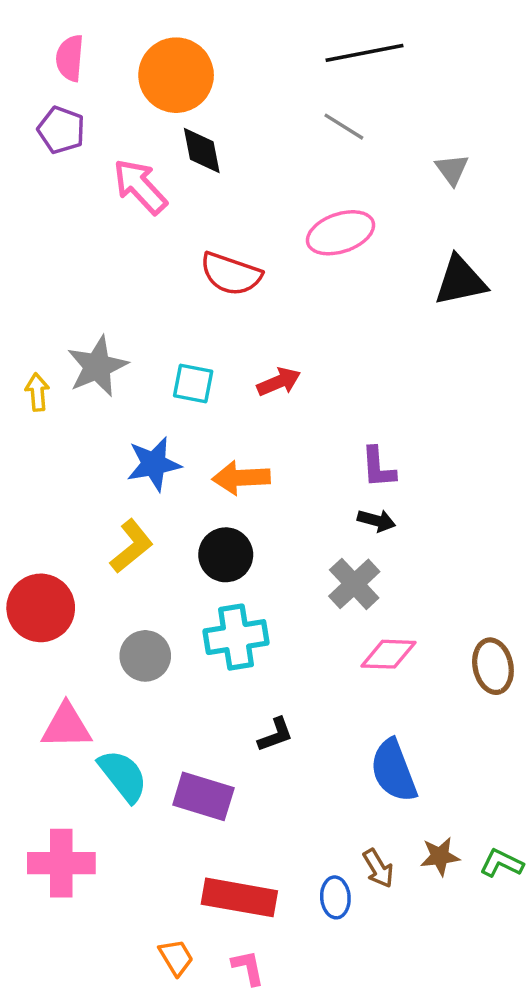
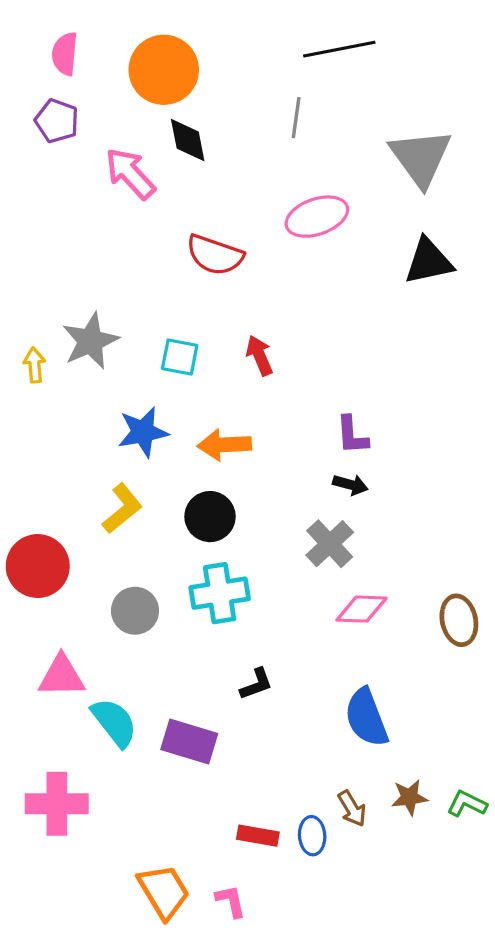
gray line: (344, 127) -> (296, 118), moved, turned 66
gray triangle: (452, 169) -> (421, 158), size x2.0
red arrow: (279, 382) -> (259, 355), turned -90
red rectangle: (239, 897) -> (258, 836), moved, size x0.6
orange trapezoid: (176, 957) -> (164, 891), size x1.6

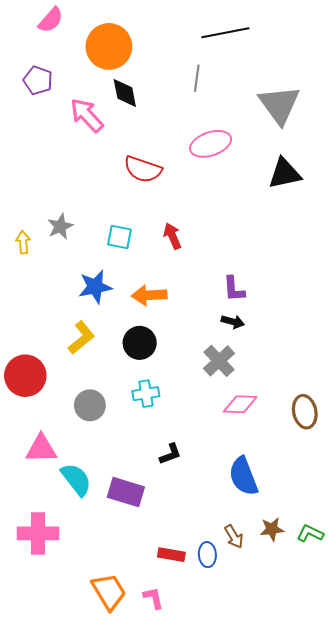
pink semicircle: (65, 54) -> (51, 20), moved, turned -144
gray star: (90, 341) -> (60, 226), size x0.7
cyan cross: (220, 593) -> (146, 394), size x0.7

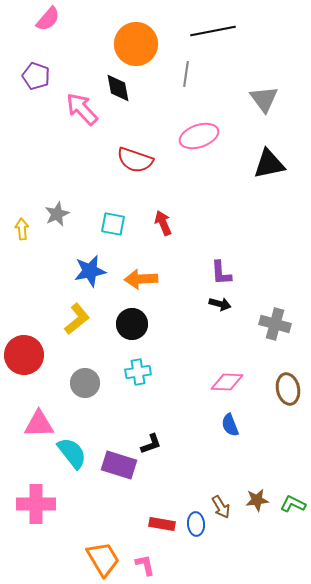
orange circle: (109, 46) -> (136, 44), moved
gray triangle: (279, 105) -> (264, 99), size x0.7
gray cross: (219, 361) -> (275, 324), moved, turned -32
black L-shape: (170, 454) -> (151, 444), moved
blue semicircle: (243, 476) -> (230, 425), moved, size x0.6

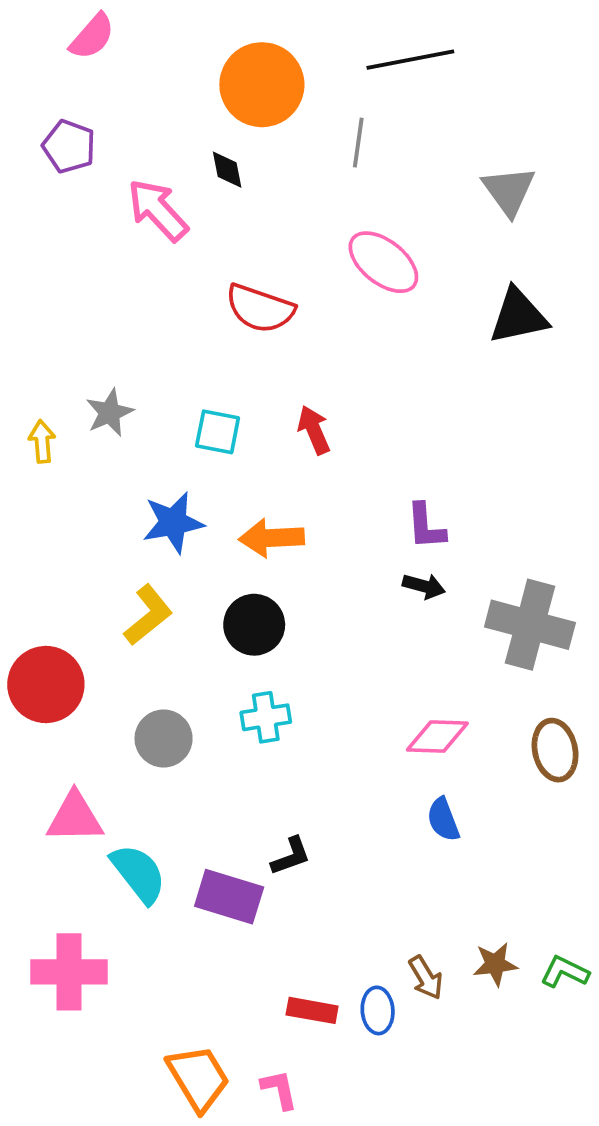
black diamond: (118, 88) -> (227, 170), size x0.7
pink ellipse: (199, 136) -> (383, 262), turned 57
gray cross: (275, 324) -> (530, 625), size x1.4

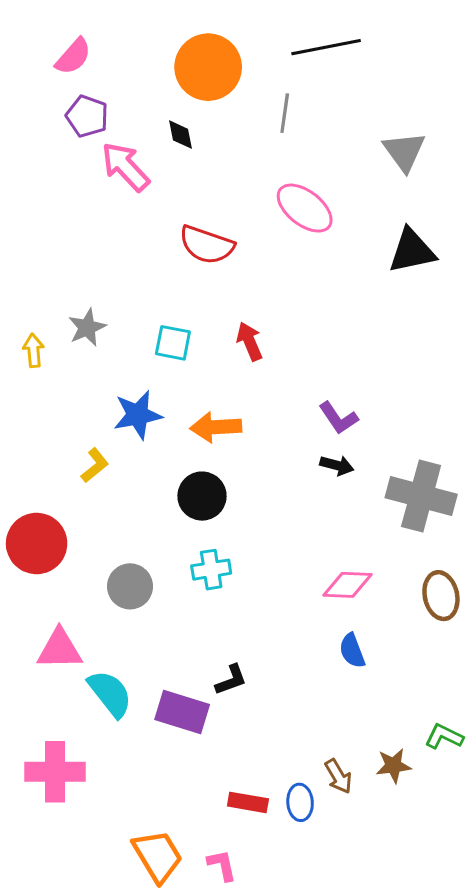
pink semicircle: (92, 36) -> (73, 56), moved
purple pentagon: (69, 146) -> (87, 116), moved
purple L-shape: (426, 526) -> (338, 418), turned -30
yellow L-shape: (148, 615) -> (95, 465), moved, size x0.7
green L-shape: (565, 972) -> (444, 737), moved

